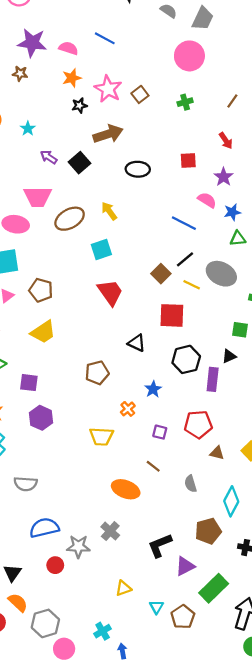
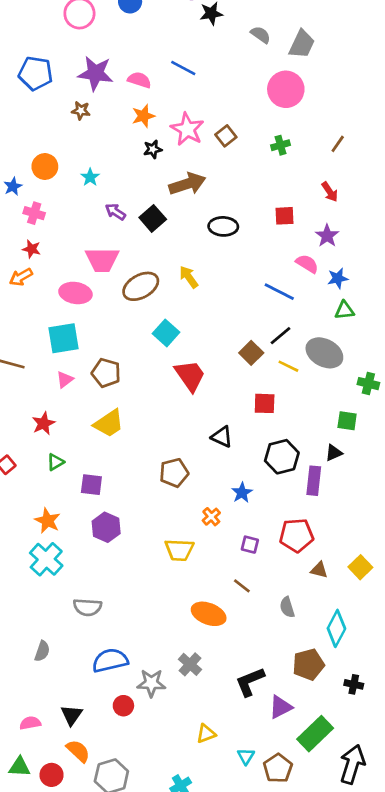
cyan square: (101, 250) -> (166, 333), moved, turned -30
red square: (172, 315) -> (265, 403), size x0.7

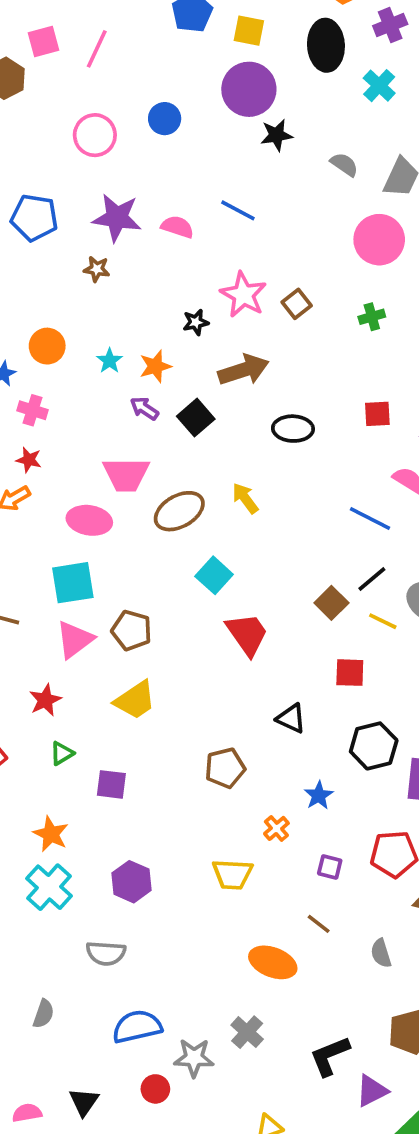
orange star: (143, 116) -> (155, 366), moved
pink triangle: (65, 380) -> (75, 640), size x1.6
purple hexagon: (106, 527) -> (132, 882), moved

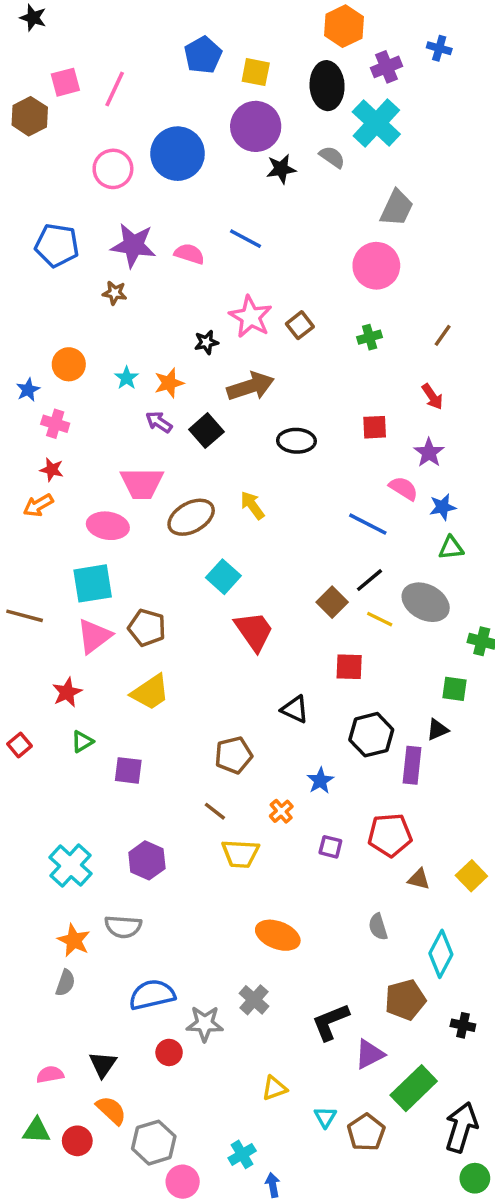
cyan cross: (379, 86) -> (376, 123), size x1.6
blue circle: (165, 119) -> (178, 154), size x1.8
gray semicircle: (344, 164) -> (332, 157), moved
orange star: (51, 834) -> (74, 940), moved
brown line: (319, 924) -> (215, 811), moved

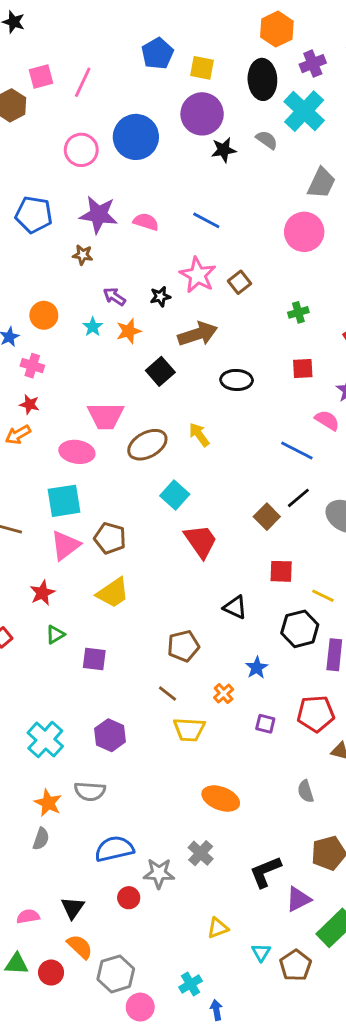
blue line: (245, 239) -> (206, 220), moved
green cross: (370, 337) -> (298, 312), moved
purple arrow: (159, 422) -> (114, 297), moved
yellow line: (380, 619) -> (323, 596), moved

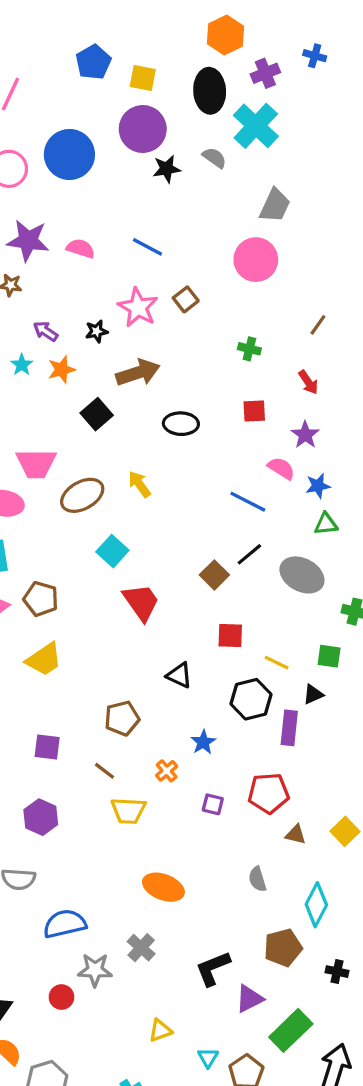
brown square: (239, 282) -> (186, 299), moved
green cross: (298, 312) -> (249, 349), turned 30
purple square: (94, 659) -> (47, 747), moved
blue semicircle: (114, 849) -> (65, 924), moved

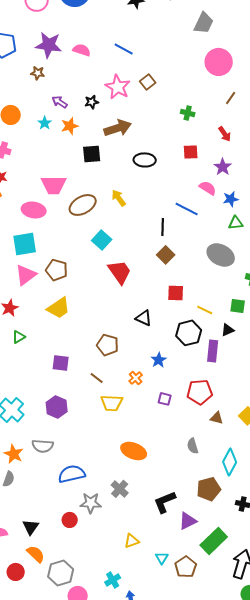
pink circle: (256, 260) -> (219, 62), moved
black square: (97, 414) -> (92, 154), turned 36
black line: (249, 554) -> (163, 227), moved, turned -48
brown pentagon: (122, 718) -> (108, 345), turned 30

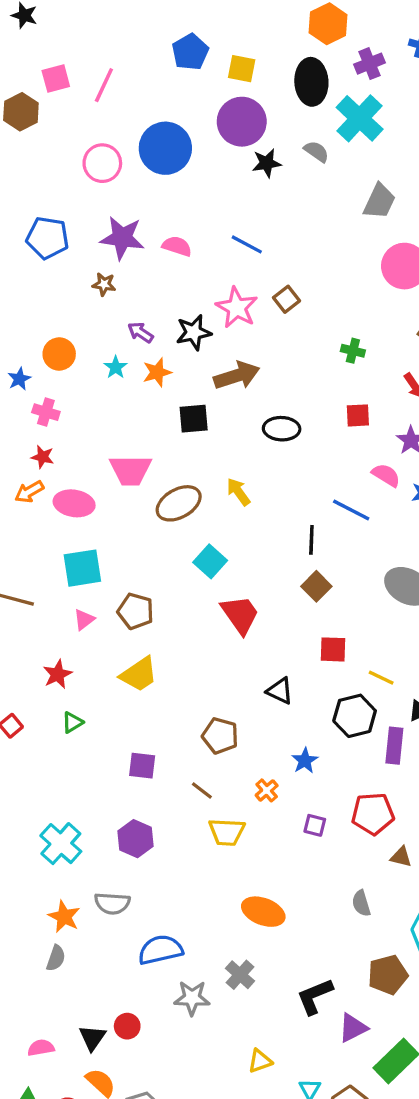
black star: (92, 102) -> (194, 332), size x1.5
pink ellipse: (34, 210) -> (74, 503), moved
pink triangle: (26, 275) -> (84, 620), size x0.6
red circle: (70, 520) -> (127, 1026), moved

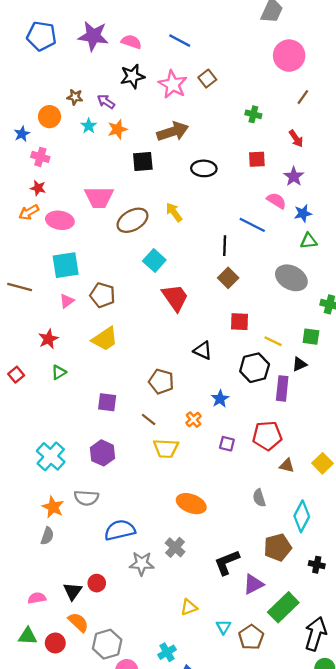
brown star: (104, 284) -> (75, 97), moved
black star: (194, 332) -> (132, 76), moved

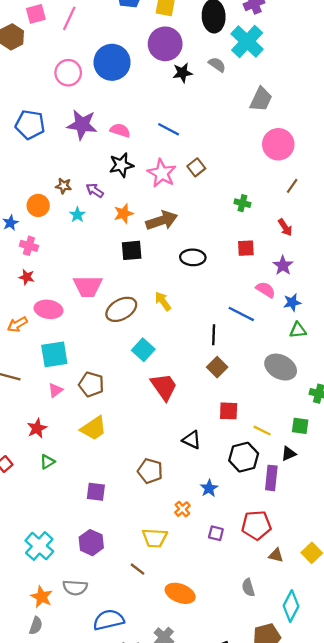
orange star: (117, 129) -> (124, 214), moved
orange arrow: (29, 212) -> (17, 324), moved
brown line: (149, 420) -> (137, 569), moved

